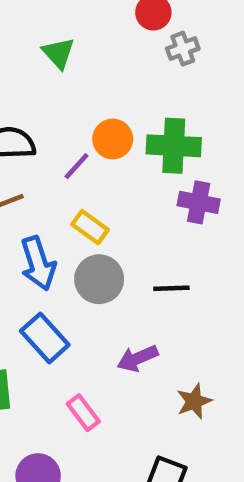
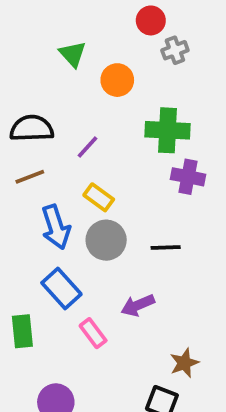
orange circle: (113, 139) -> (117, 80), moved
brown star: (194, 401) -> (184, 363), moved
pink rectangle: (83, 413) -> (93, 333), moved

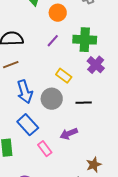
purple line: (87, 147) -> (53, 41), moved
purple cross: (188, 177) -> (96, 65), turned 30
yellow rectangle: (99, 197) -> (64, 76), moved

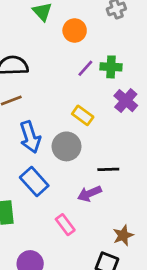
green cross: (85, 40) -> (111, 67), size x0.7
purple line: (53, 41) -> (85, 68), moved
black line: (84, 103) -> (108, 169), moved
pink rectangle: (45, 149) -> (65, 225), moved

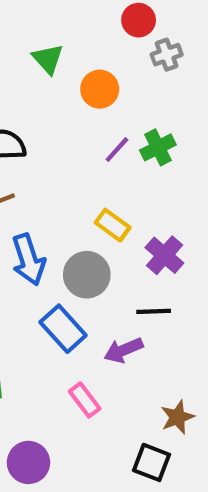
green cross: (111, 67) -> (158, 147), turned -30
purple cross: (126, 101) -> (164, 255), moved
blue rectangle: (34, 181) -> (63, 329), moved

